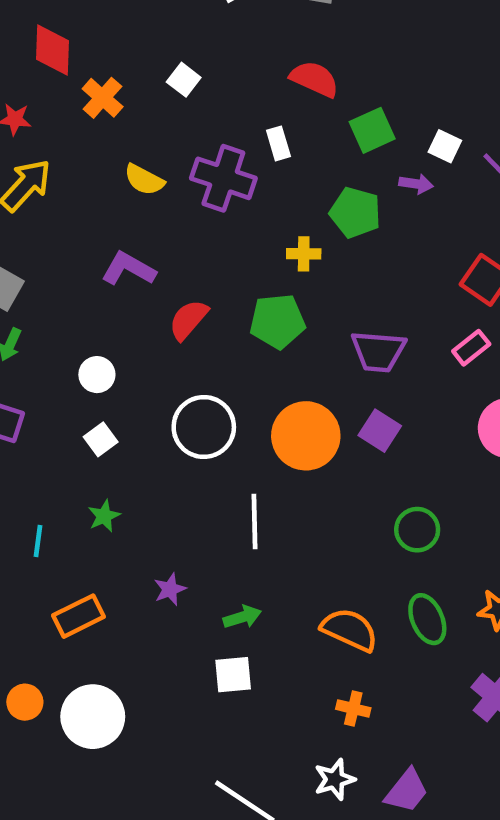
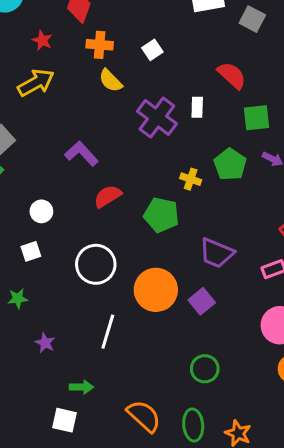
orange cross: (103, 98) -> (100, 45), turned 35
yellow semicircle: (144, 180) -> (111, 81), moved
purple star: (170, 589) -> (45, 343), moved, turned 30

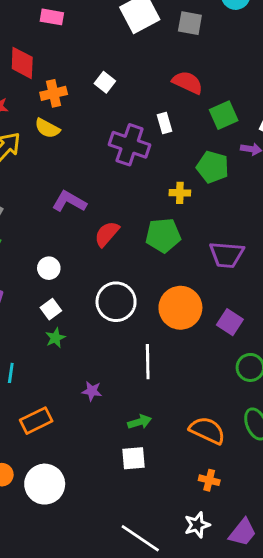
yellow semicircle: (111, 81) -> (47, 128), moved
green star: (18, 298) -> (55, 338), moved
purple square: (202, 301) -> (230, 322), moved

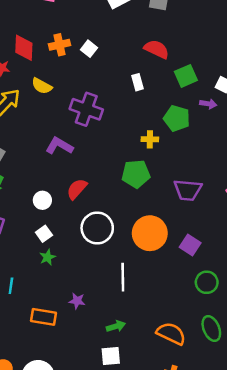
red diamond: (22, 63) -> (24, 48), moved
orange cross: (54, 93) -> (60, 45), moved
purple cross: (130, 145) -> (86, 109), moved
red semicircle: (107, 234) -> (77, 189), moved
orange rectangle: (36, 421) -> (43, 317), moved, turned 35

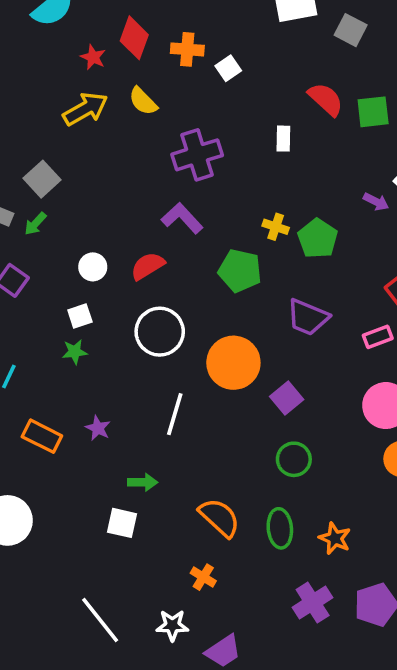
green square: (186, 76) -> (373, 112), moved
purple cross: (86, 109) -> (197, 155), turned 36
green pentagon: (177, 118) -> (318, 239), moved
purple L-shape: (59, 146) -> (182, 218), moved

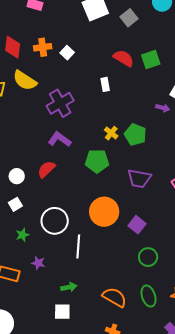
gray square: (351, 30) -> (129, 18), turned 36
yellow semicircle: (143, 101) -> (25, 80), size x1.4
yellow cross: (276, 227) -> (111, 133), turned 32
white circle: (160, 332) -> (55, 221), moved
green star: (75, 352) -> (22, 235), moved

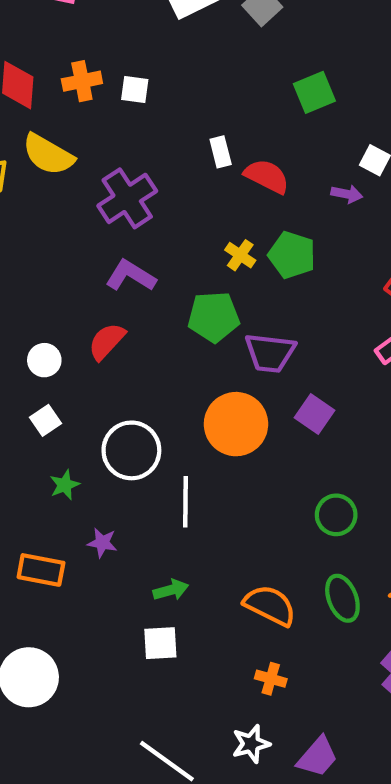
white square: (67, 53) -> (135, 89), turned -32
red semicircle: (124, 58) -> (267, 176), moved
purple trapezoid: (139, 178) -> (270, 353), moved
purple square: (137, 225) -> (315, 414), moved

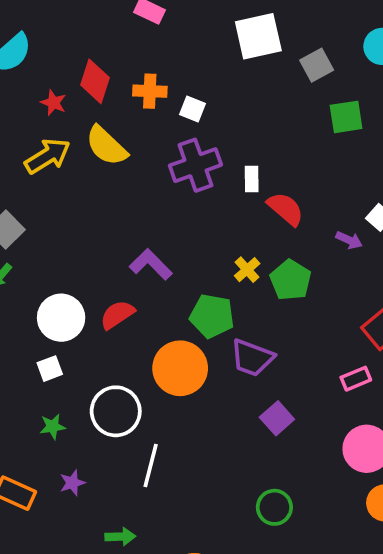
green square: (314, 92) -> (346, 117), moved
purple cross: (127, 198) -> (195, 165), moved
white circle: (44, 360) -> (61, 318), size x1.6
orange circle: (236, 424) -> (180, 368), moved
purple star: (102, 543) -> (72, 483), turned 30

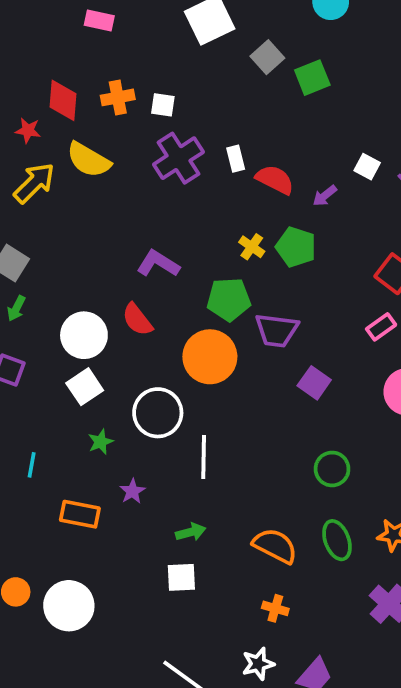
gray square: (317, 65) -> (267, 57), moved
purple arrow: (349, 240) -> (325, 196), moved, turned 130
red semicircle: (117, 315) -> (137, 320), turned -81
white square: (50, 369) -> (85, 387), size x1.4

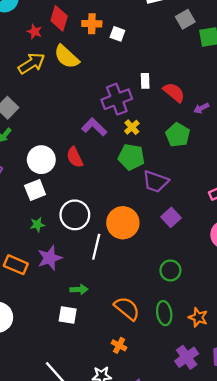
purple cross: (178, 158) -> (117, 99), moved
white rectangle: (236, 159) -> (145, 81), moved
yellow cross: (252, 247) -> (132, 127), moved
orange circle: (210, 357) -> (123, 223), moved
purple star: (132, 491) -> (50, 258), size x1.6

